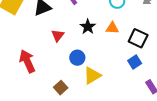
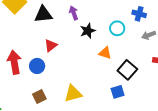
black star: (88, 27) -> (88, 31), moved
blue circle: (77, 58) -> (37, 66), moved

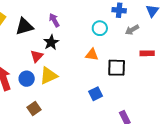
black star: (88, 31) -> (51, 42), moved
black square: (127, 70) -> (117, 68), turned -30
blue square: (118, 92) -> (96, 94), moved
yellow triangle: (73, 94) -> (49, 76), moved

